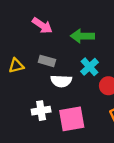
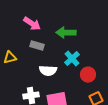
gray rectangle: (47, 61) -> (37, 46), moved

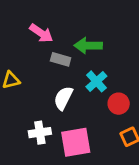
gray rectangle: (37, 46) -> (61, 59), moved
white semicircle: (48, 71) -> (63, 98), turned 114

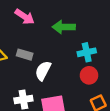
gray rectangle: (61, 59) -> (25, 55), moved
cyan cross: (96, 81) -> (87, 52), moved, turned 30

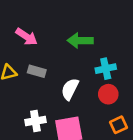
pink arrow: (25, 17) -> (27, 37), moved
white semicircle: (43, 71) -> (70, 89), moved

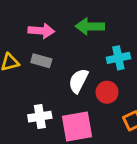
pink arrow: (27, 37) -> (41, 31), moved, turned -30
red circle: (108, 94) -> (107, 92), moved

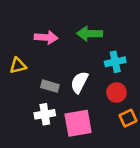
gray rectangle: (41, 61) -> (50, 86), moved
red circle: (107, 92) -> (116, 92), moved

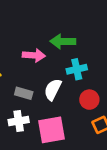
pink arrow: (46, 37) -> (34, 55), moved
cyan cross: (115, 62) -> (77, 69), moved

